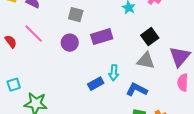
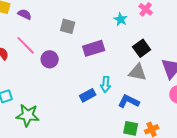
purple circle: (70, 43) -> (50, 59), moved

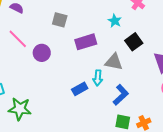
cyan star: (121, 19) -> (115, 21), moved
gray triangle: (138, 72) -> (114, 62), moved
blue L-shape: (129, 101) -> (121, 95), turned 110

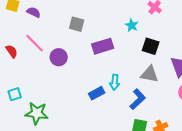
black square: (134, 42) -> (151, 46), turned -36
gray triangle: (114, 62) -> (150, 74), moved

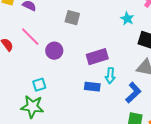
purple rectangle: (103, 46) -> (97, 57), moved
blue rectangle: (97, 93) -> (92, 87), turned 35
cyan square: (15, 94) -> (39, 85), moved

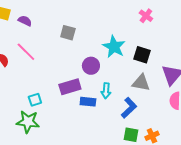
cyan star: (127, 19) -> (114, 47), moved, size x1.6
purple circle: (54, 51) -> (91, 66), moved
purple rectangle: (97, 57) -> (70, 87), moved

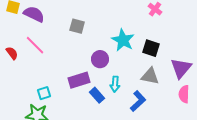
purple semicircle: (25, 21) -> (34, 14), size x1.5
blue rectangle: (88, 102) -> (97, 95), turned 42

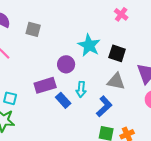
gray square: (77, 26) -> (33, 29), moved
cyan square: (44, 93) -> (10, 98), turned 32

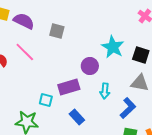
cyan square: (10, 98) -> (46, 100), moved
blue rectangle: (63, 100) -> (77, 117), moved

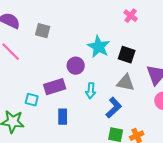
blue rectangle: (77, 117) -> (63, 117), turned 42

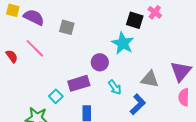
black square: (127, 55) -> (135, 20), moved
cyan arrow: (91, 91) -> (115, 87), turned -42
cyan square: (32, 100) -> (56, 96), turned 32

